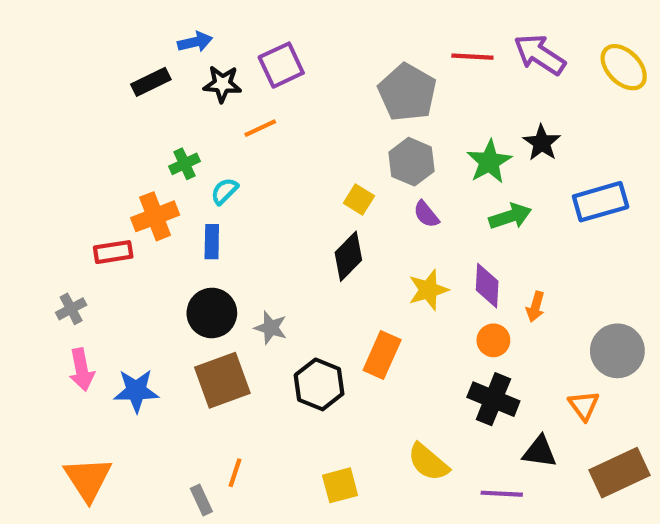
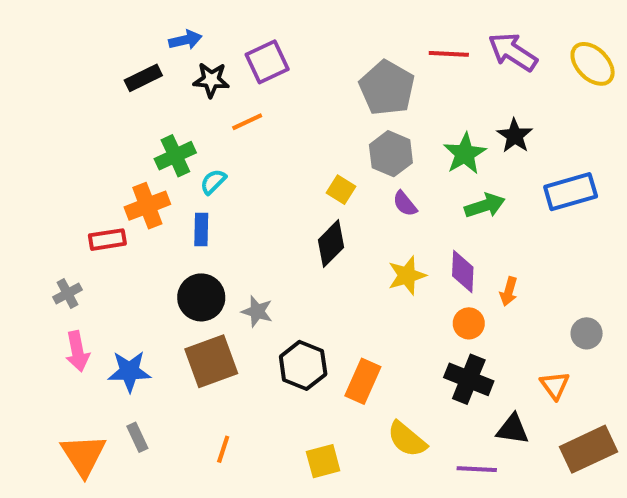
green cross: (185, 164) -> (175, 156), size x1.4
gray circle: (617, 351) -> (587, 333), size x0.6
orange rectangle: (382, 355) -> (363, 381), moved
gray rectangle: (201, 500) -> (137, 437), moved

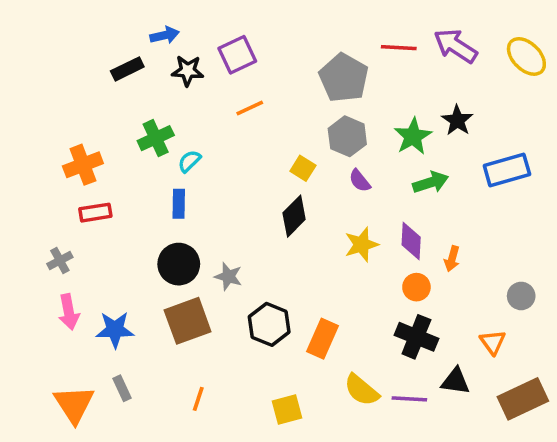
orange line: (247, 122) -> (250, 108), moved
orange cross: (147, 206) -> (83, 165), moved
purple line: (477, 469) -> (409, 399), moved

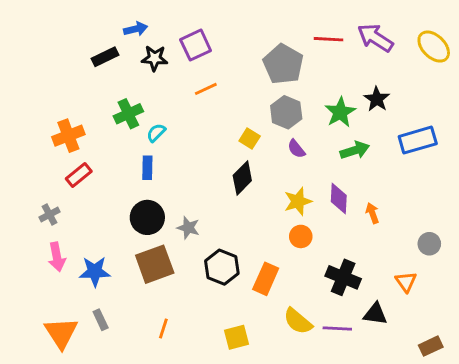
red rectangle: (95, 213) -> (79, 175), turned -30
orange arrow: (452, 259) -> (372, 213), turned 144
orange circle: (416, 287) -> (301, 236), moved
brown rectangle: (523, 399) -> (431, 346), moved, size x0.6

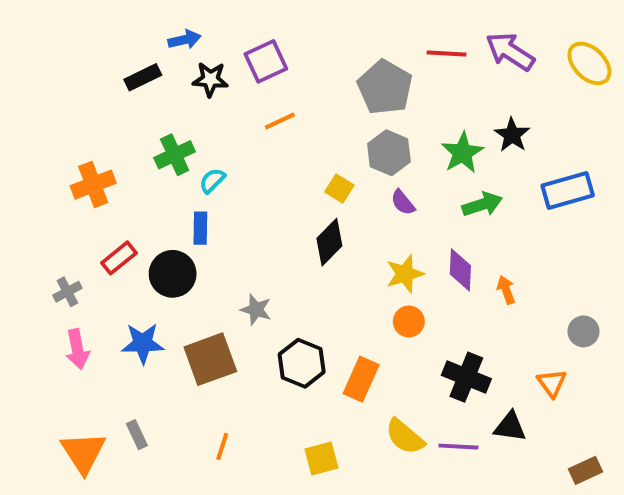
red rectangle: (79, 175) -> (119, 258), moved
black circle: (147, 217) -> (173, 274), moved
blue star: (95, 272) -> (143, 343), moved

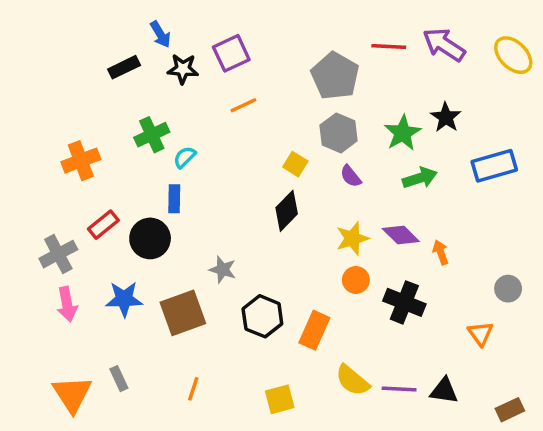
blue arrow: (185, 40) -> (160, 34), turned 72
purple diamond: (460, 270) -> (401, 235), turned -48
gray cross: (67, 292) -> (58, 254), size x1.5
black cross: (466, 377) -> (404, 302), moved
black triangle: (510, 427) -> (444, 391), moved

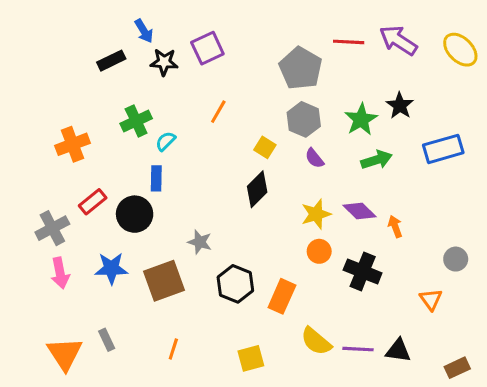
orange line: (243, 105) -> (218, 112), moved, turned -35

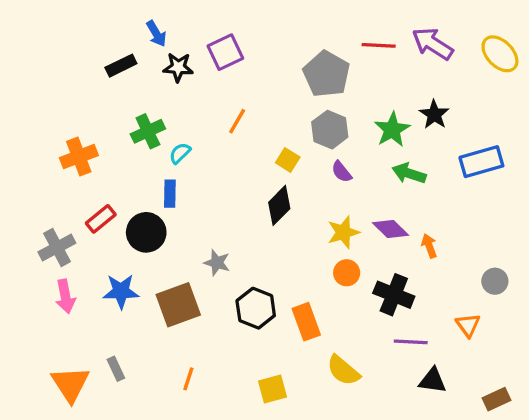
green arrow: (377, 160) -> (409, 173), turned -144
orange rectangle: (282, 296) -> (306, 322), turned -44
purple line: (358, 349) -> (411, 342), moved

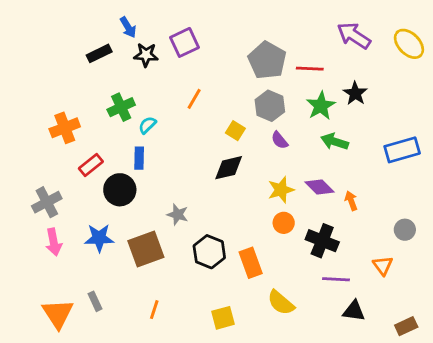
red line: (379, 45) -> (310, 69), moved
blue rectangle: (481, 162) -> (402, 150), moved
black diamond: (279, 205) -> (229, 168), turned 32
red rectangle: (101, 219) -> (91, 165), moved

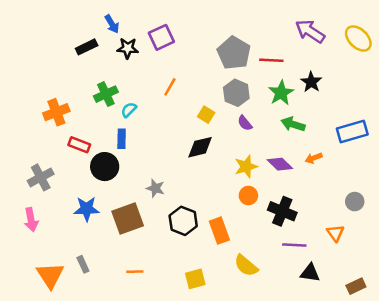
red rectangle: (91, 165) -> (79, 145), turned 60
orange arrow: (351, 201) -> (314, 158), moved, turned -91
pink arrow: (54, 242) -> (31, 220), moved
orange line: (154, 310) -> (135, 272), turned 70

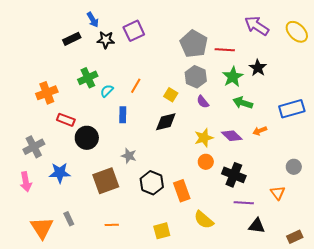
orange line: (170, 87) -> (136, 86), moved
blue rectangle: (122, 139) -> (123, 115), moved
blue star: (87, 209) -> (60, 173), moved

